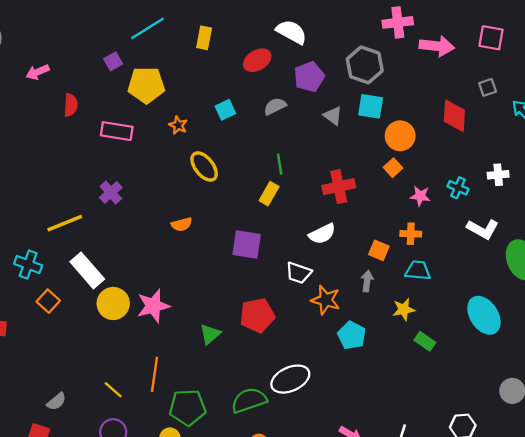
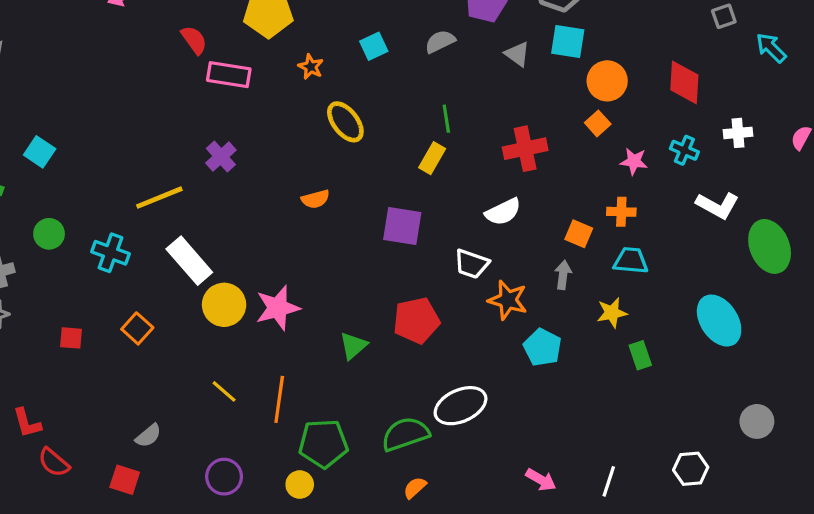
red semicircle: (71, 105) -> (194, 40), moved, turned -40
red diamond: (454, 116) -> (684, 82), moved
orange square: (48, 301) -> (137, 328), moved
green rectangle: (425, 341) -> (640, 355), turned 36
yellow line: (113, 390) -> (224, 391), moved

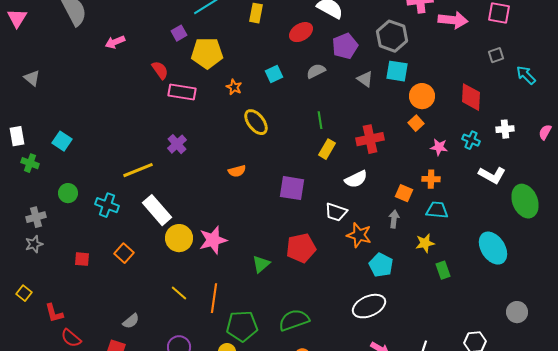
yellow rectangle: (432, 158) -> (327, 149), moved
white ellipse: (461, 406) -> (369, 306), moved

